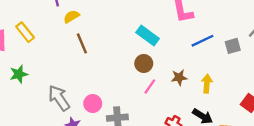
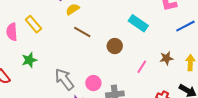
brown line: (82, 43) -> (82, 32), turned -36
brown circle: (144, 63) -> (115, 46), moved

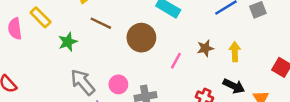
brown circle: (115, 46) -> (141, 38), size x1.5
green star: (29, 60) -> (68, 42), moved

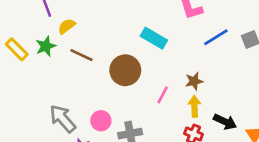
green star: (68, 42) -> (46, 46), moved
yellow arrow: (235, 52) -> (194, 106), moved

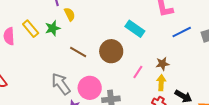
yellow semicircle: (67, 26) -> (70, 14), turned 96
brown line: (81, 55) -> (78, 52), moved
pink circle: (101, 121) -> (90, 88), size x1.5

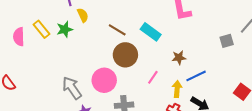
blue line: (182, 32) -> (196, 76), moved
brown line: (78, 52) -> (117, 30), moved
brown star: (162, 64) -> (179, 58), moved
pink circle: (90, 88) -> (104, 80), moved

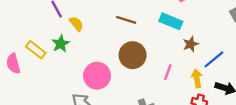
brown line: (117, 30) -> (126, 20), moved
cyan rectangle: (151, 32) -> (171, 21), moved
pink circle: (104, 80) -> (97, 76), moved

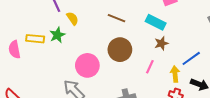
brown star: (191, 44) -> (161, 43), moved
yellow rectangle: (36, 50) -> (35, 39), turned -36

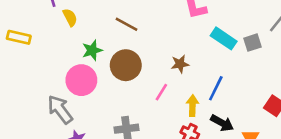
cyan rectangle: (156, 22) -> (224, 38), moved
green star: (57, 35) -> (92, 50), moved
blue line: (191, 58) -> (216, 88), turned -36

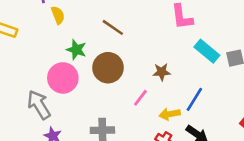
green star: (92, 50) -> (76, 50), turned 30
yellow arrow: (192, 106) -> (170, 114), turned -108

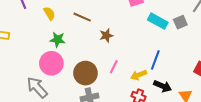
yellow semicircle: (58, 15) -> (49, 13), moved
brown circle: (108, 68) -> (85, 73), moved
brown star: (162, 72) -> (106, 35), moved

